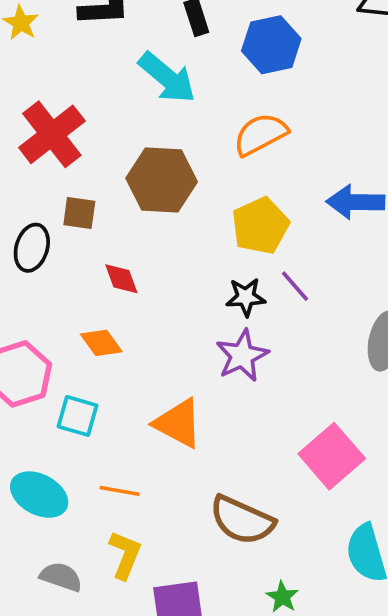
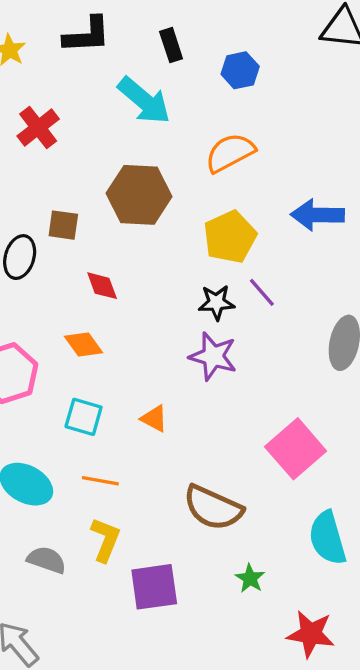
blue hexagon: (271, 45) -> (240, 70), size x0.7
red cross: (52, 134) -> (38, 127), moved, size x0.7
purple star: (242, 356) -> (213, 356), turned -30
cyan square: (78, 416) -> (84, 417), moved
orange triangle: (178, 423) -> (154, 419), size x0.6

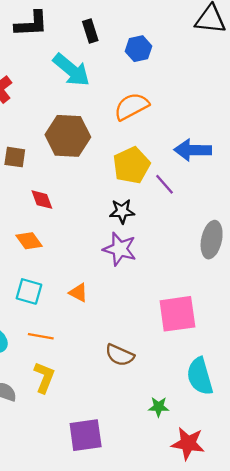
purple line: (262, 292) -> (164, 184), moved
pink square: (296, 449) -> (177, 314), turned 33
brown semicircle: (213, 508) -> (120, 355), size x0.7
green star: (250, 578) -> (159, 407), moved, turned -30
purple square: (154, 587) -> (86, 435), moved

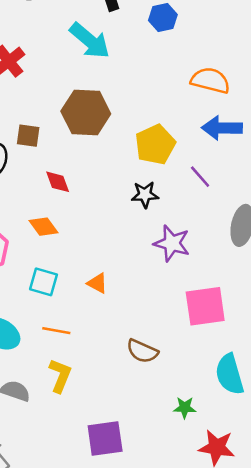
orange semicircle: (131, 106) -> (210, 80), moved, turned 42
purple line: (164, 184) -> (200, 177), moved
purple star: (120, 249) -> (172, 243), moved

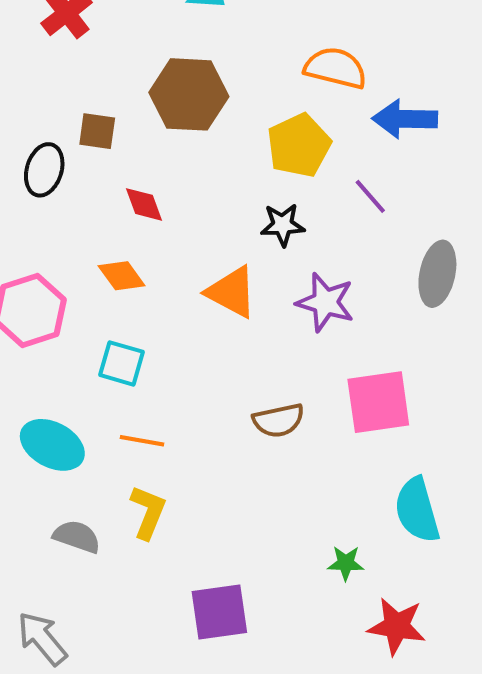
orange semicircle: (210, 80) -> (336, 68), moved
orange triangle: (97, 283) -> (232, 292), moved, size x1.6
brown semicircle: (142, 351) -> (278, 420), moved, turned -36

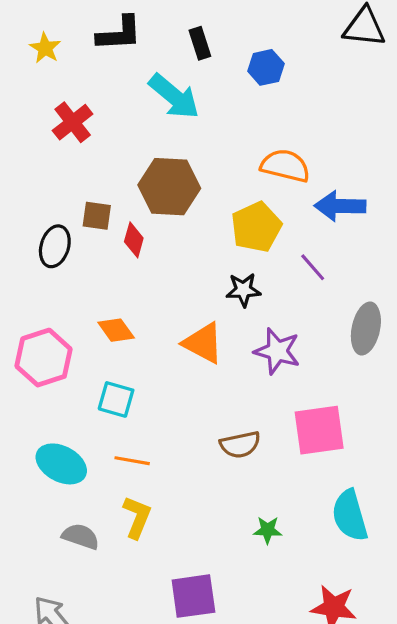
red diamond: (144, 204) -> (134, 240), moved, turned 36
green star: (346, 563) -> (268, 530), moved

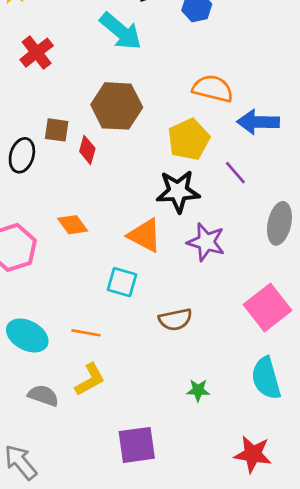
black star: (243, 290) -> (178, 191), size x1.5
cyan square: (116, 399) -> (122, 282), moved
pink square: (319, 430) -> (267, 307), moved, turned -30
yellow L-shape: (137, 517) -> (90, 380), turned 39

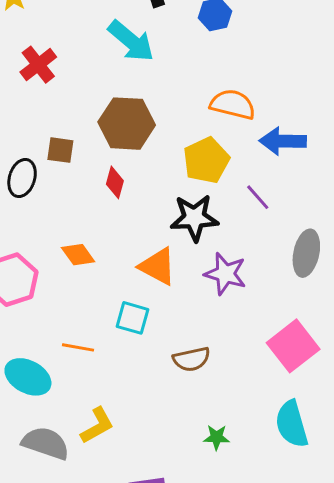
red diamond: (87, 150) -> (115, 182), moved
orange line: (86, 333) -> (78, 347), moved
gray semicircle: (43, 396) -> (46, 443), size x1.4

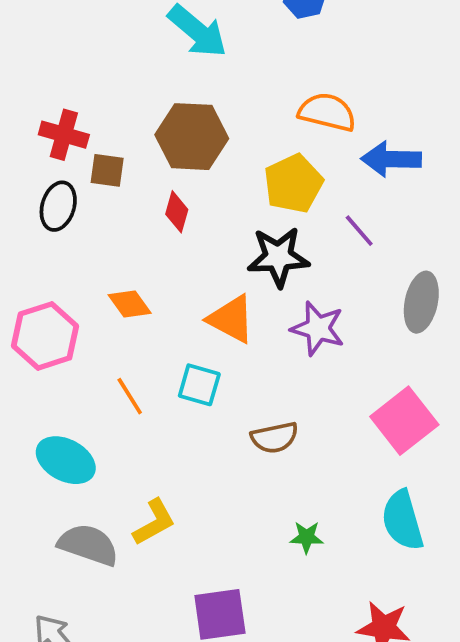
red cross: (38, 65) -> (64, 135), moved, turned -36
orange line: (78, 347) -> (130, 396), moved, turned 48

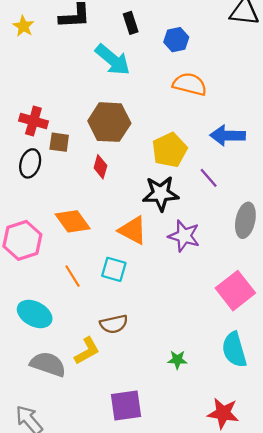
orange semicircle: (327, 112) -> (190, 84), moved
orange diamond: (130, 304) -> (73, 221), size x1.4
brown semicircle: (275, 438) -> (114, 324), moved

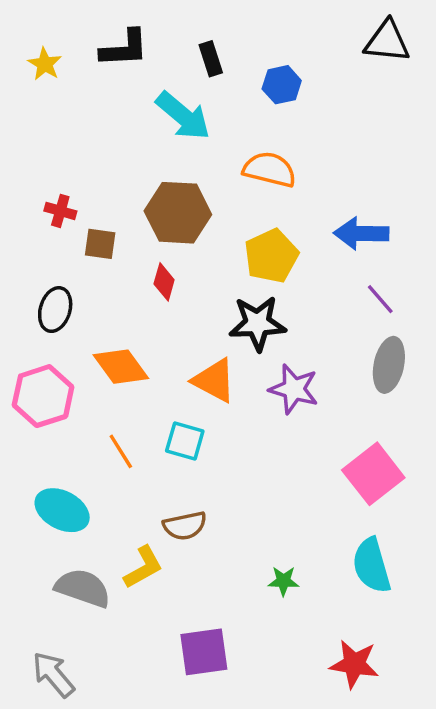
orange semicircle: (190, 84) -> (270, 169), moved
red cross: (33, 121) -> (60, 211), size x0.7
black ellipse: (30, 163) -> (55, 310), moved
purple line: (209, 178) -> (380, 299), moved

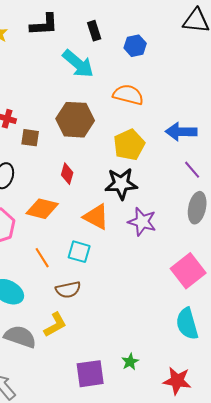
red diamond: (164, 282) -> (67, 174), moved
orange diamond: (121, 367) -> (42, 209), turned -40
brown semicircle: (185, 526) -> (68, 290), moved
green star: (283, 581) -> (130, 362), moved, turned -30

